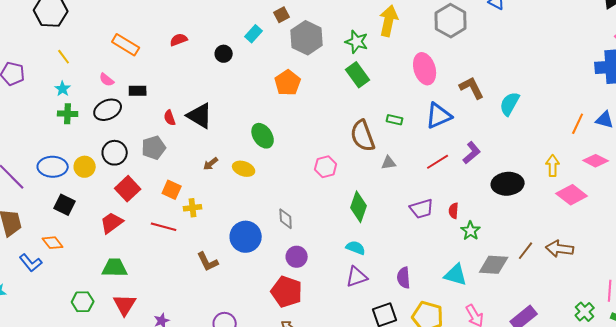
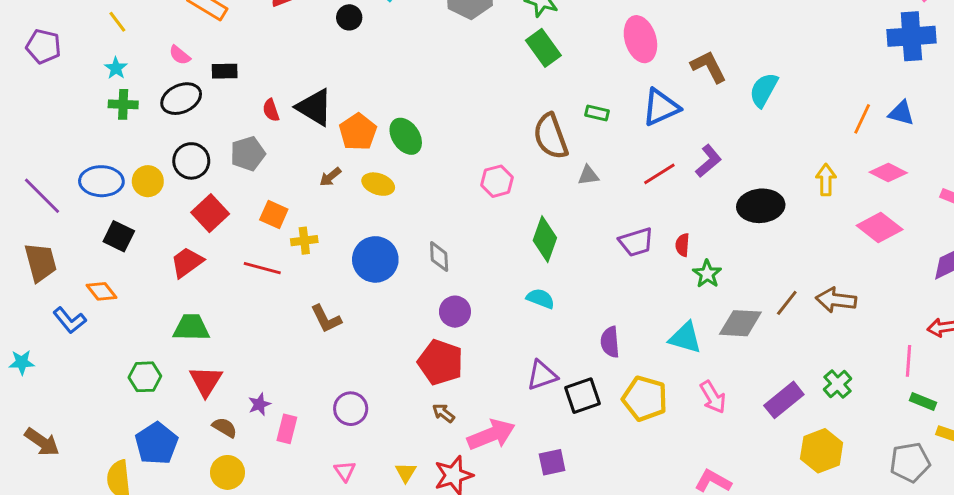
orange pentagon: (288, 83) -> (358, 132), moved
pink diamond: (572, 195) -> (880, 228), moved
blue circle: (246, 237) -> (375, 259), moved
purple triangle: (357, 277) -> (542, 375), moved
green cross: (585, 312) -> (838, 384), moved

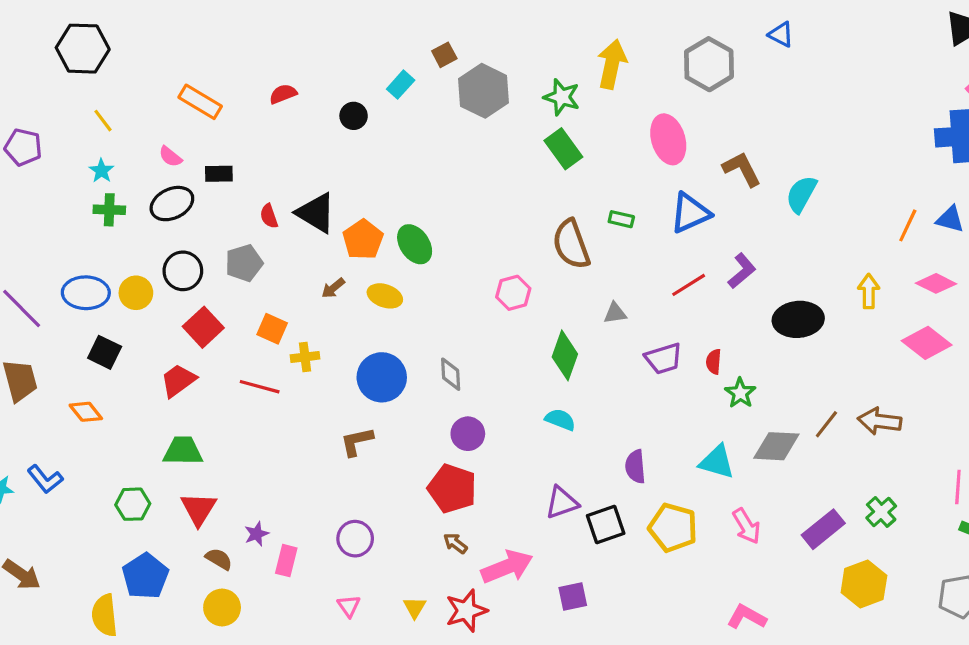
gray triangle: (588, 175) -> (615, 313), moved
brown L-shape: (326, 319) -> (357, 442), moved, turned 104
blue L-shape: (70, 320) -> (45, 479), moved

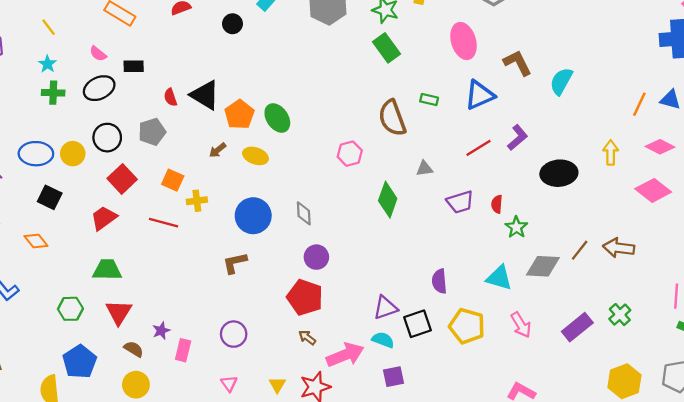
cyan semicircle: (560, 420) -> (383, 340), moved
yellow hexagon: (864, 584) -> (624, 381), moved

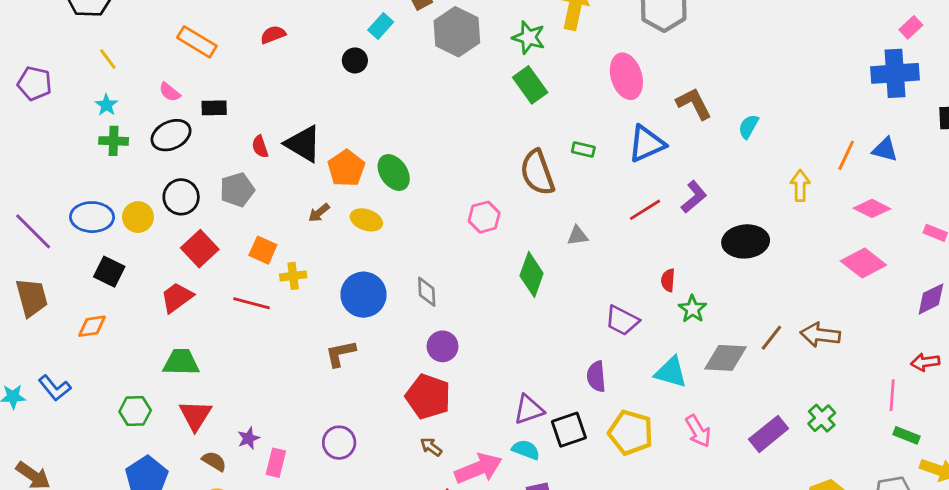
black circle: (232, 24) -> (355, 60), moved
cyan semicircle: (561, 81) -> (748, 127), size x0.7
yellow arrow: (611, 152) -> (800, 185), moved
purple trapezoid: (460, 202) -> (622, 320), moved, turned 44
orange diamond: (36, 241) -> (92, 326), turned -60

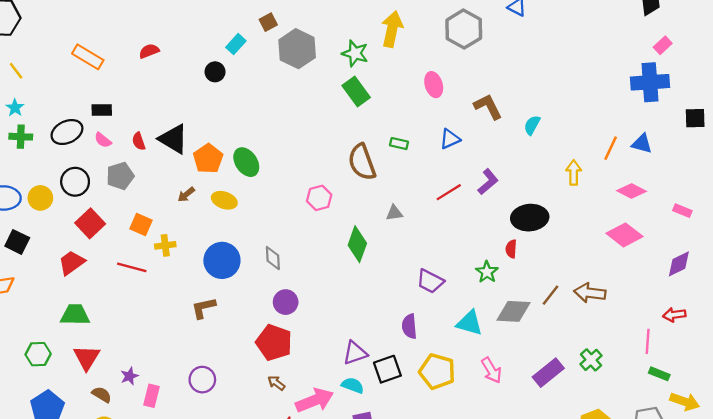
pink ellipse: (626, 76) -> (434, 85), size x0.7
pink semicircle: (170, 92) -> (103, 140), moved
blue triangle: (646, 144) -> (450, 139), size x0.7
red semicircle: (668, 280) -> (511, 249), moved

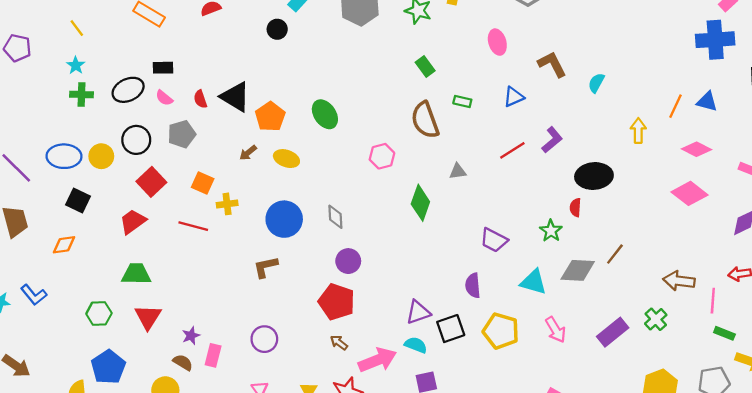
green rectangle: (356, 92) -> (425, 67), moved, size x0.7
green ellipse: (246, 162) -> (325, 114), moved
brown arrow: (590, 293) -> (679, 281), moved
brown semicircle: (102, 395) -> (183, 362), moved

